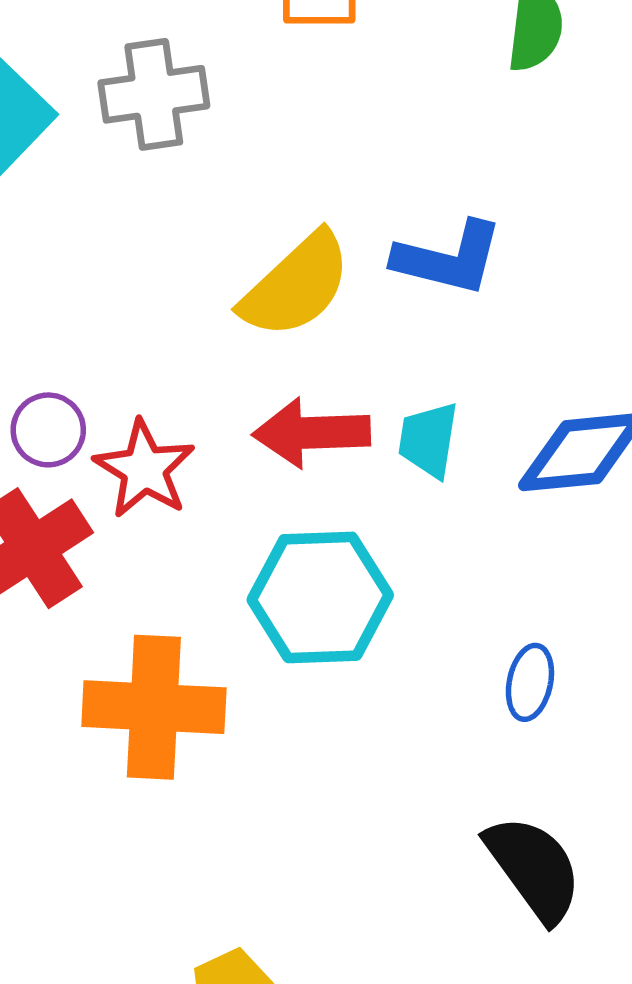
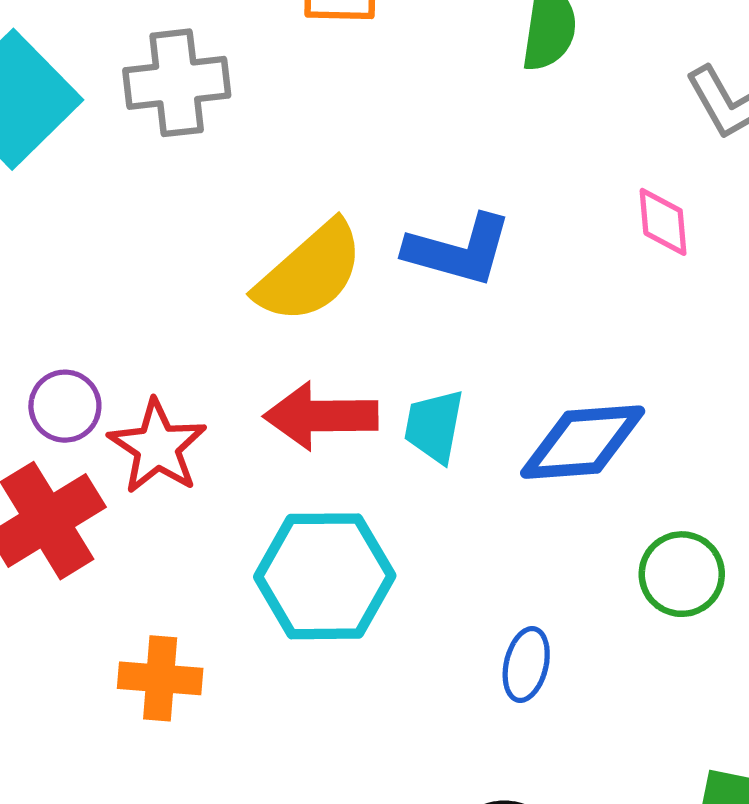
orange cross: (154, 707) -> (160, 678), size x0.6

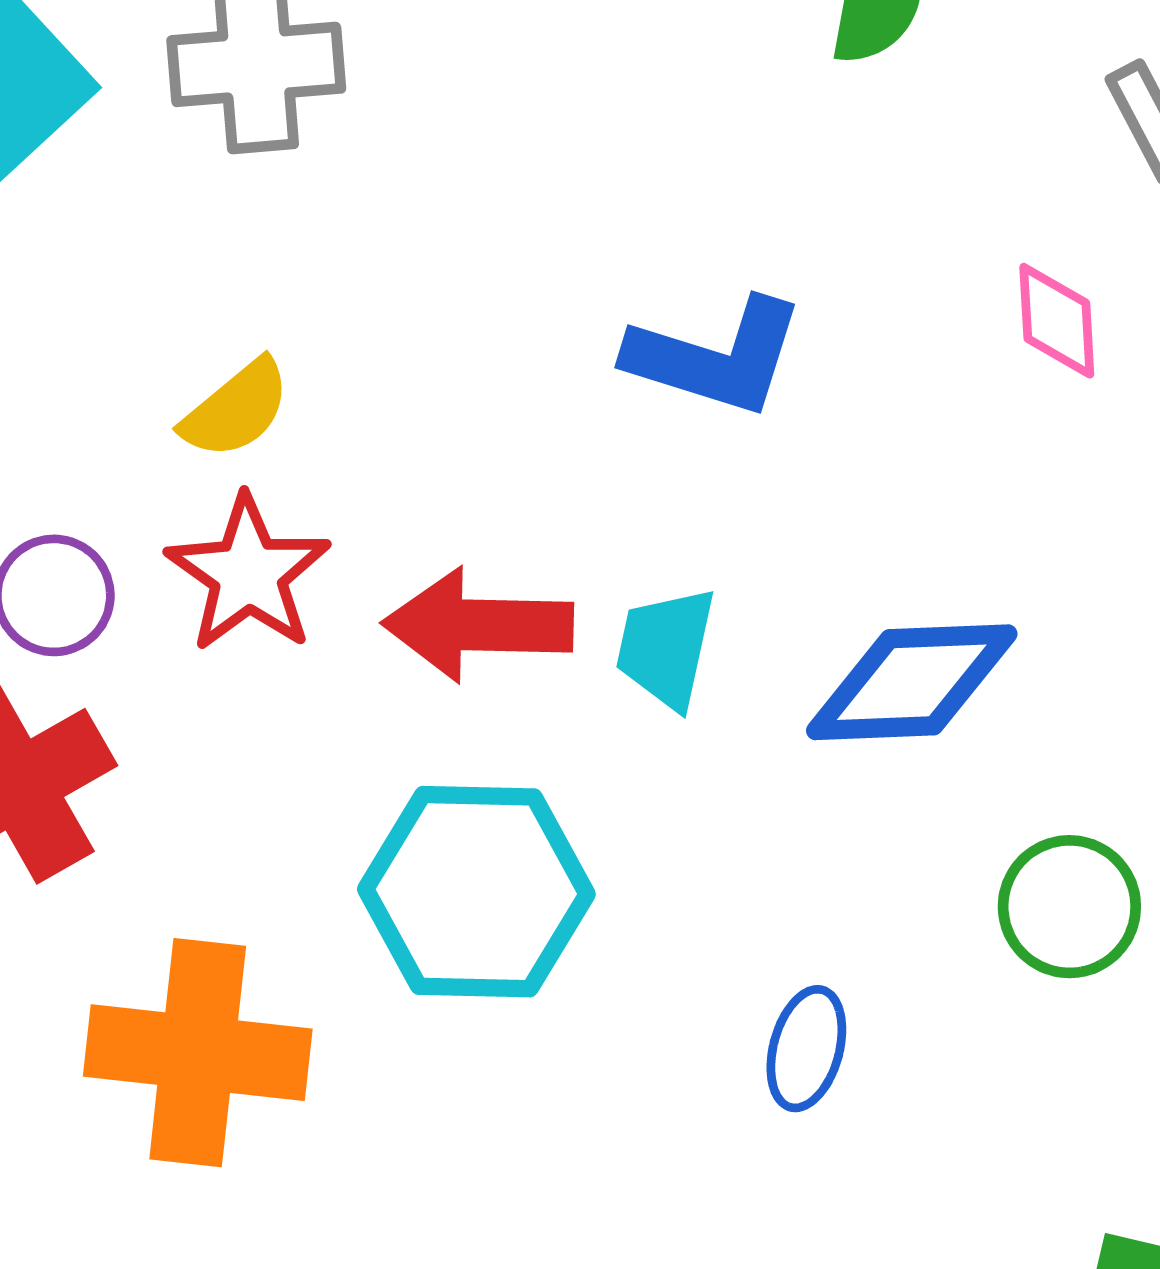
yellow semicircle: (310, 272) -> (236, 409), moved, size x0.6
red star: (157, 447) -> (248, 574), moved
orange cross: (160, 678) -> (198, 1053), size x1.6

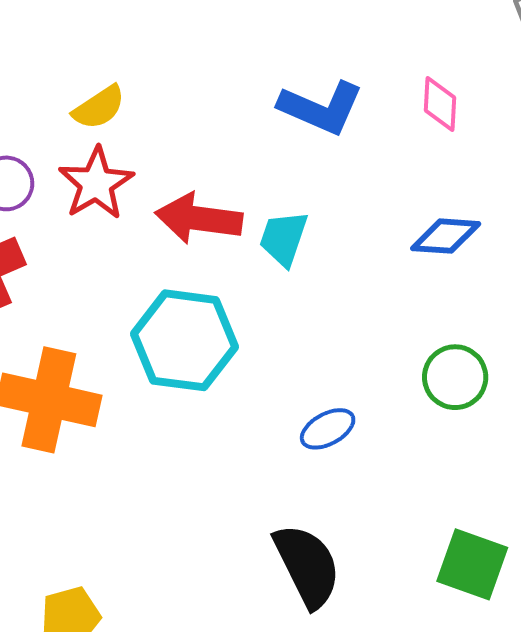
pink diamond: (1057, 321) -> (440, 104), moved
blue diamond: (912, 682) -> (446, 236), moved, size x0.7
blue ellipse: (806, 1049) -> (328, 429), turned 40

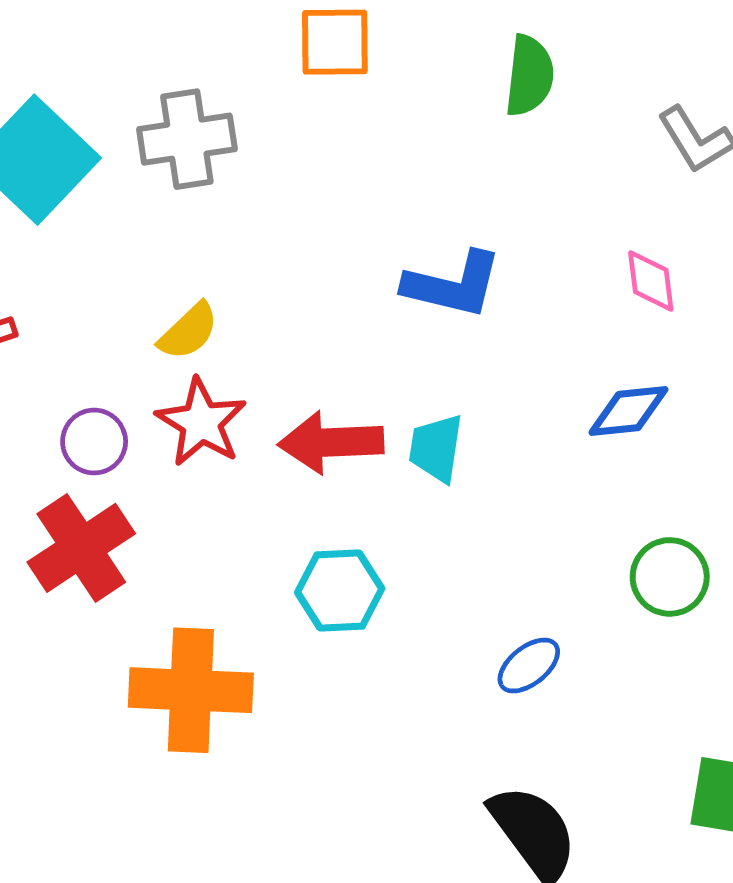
pink diamond: (440, 104) -> (651, 281), moved
cyan hexagon: (185, 340) -> (340, 590), size x0.7

